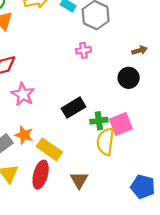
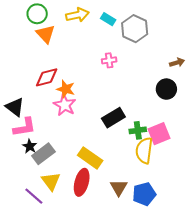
pink cross: (83, 50) -> (109, 60), moved
orange star: (24, 135) -> (66, 89), moved
blue pentagon: (143, 187) -> (144, 194), moved, turned -30

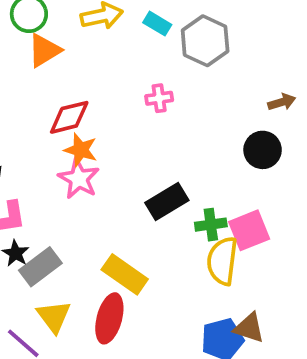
orange triangle: (46, 34) -> (44, 50), turned 42
red diamond: (47, 77) -> (69, 117), moved
brown triangle: (119, 188) -> (249, 328), moved, turned -42

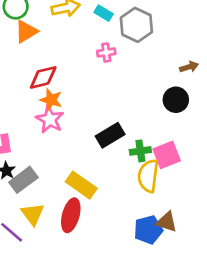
pink cross: (159, 98) -> (106, 52), moved

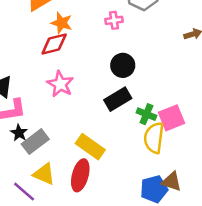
orange star: (51, 100) -> (62, 23), moved
black circle: (176, 100) -> (123, 65), moved
green cross: (140, 151) -> (146, 114), turned 30
yellow triangle: (33, 214) -> (44, 174), turned -30

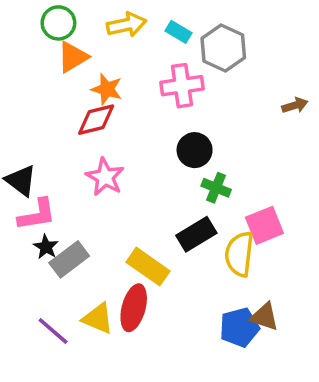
pink cross: (114, 20) -> (182, 86), size x1.6
black rectangle: (118, 99) -> (196, 234), moved
green cross: (146, 114) -> (216, 188), moved
yellow triangle: (44, 174) -> (98, 318), moved

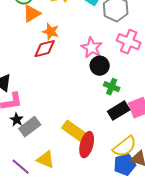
pink cross: (182, 86) -> (129, 42), moved, turned 30
pink star: (105, 177) -> (92, 48), moved
black rectangle: (196, 234) -> (119, 111), moved
yellow semicircle: (239, 254) -> (125, 147), moved, turned -135
red ellipse: (134, 308) -> (87, 145), moved

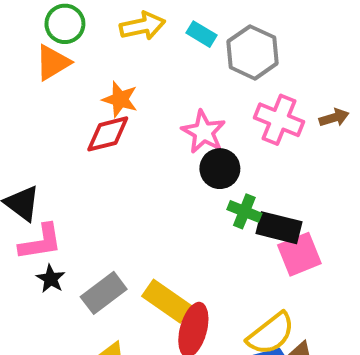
orange triangle: (32, 14) -> (53, 63), moved
black rectangle: (119, 111) -> (279, 228), moved, turned 45
gray rectangle: (30, 127) -> (104, 293), moved

